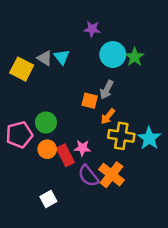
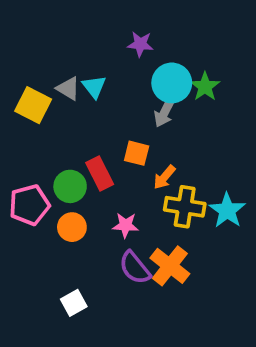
gray arrow: (107, 90) -> (164, 112), moved
red rectangle: (65, 155) -> (100, 173), moved

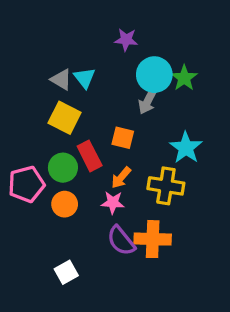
yellow square: (33, 105) -> (65, 118), moved
orange arrow: (164, 177) -> (121, 178), moved
cyan star: (227, 210) -> (186, 148), moved
orange cross: (170, 266) -> (153, 239), turned -36

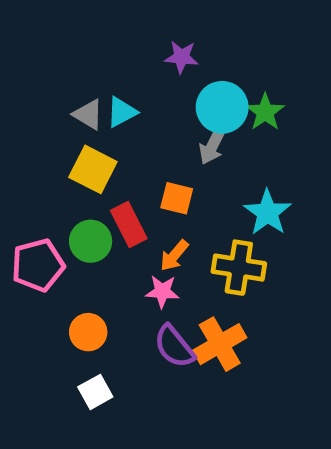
cyan triangle: (85, 78) -> (122, 112), turned 40
orange circle: (65, 204) -> (88, 332), moved
orange cross: (153, 239) -> (220, 344), turned -32

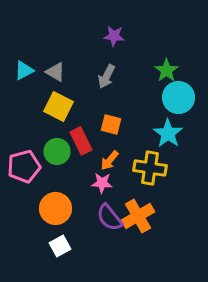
cyan circle: (222, 107) -> (178, 97), moved
cyan triangle: (122, 112) -> (24, 70), moved
gray arrow: (213, 146) -> (106, 76), moved
orange circle: (88, 332) -> (55, 208), size x1.4

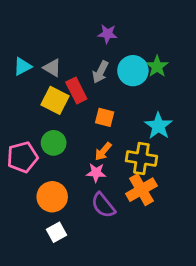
cyan circle: (178, 97) -> (133, 71), moved
red rectangle: (81, 141) -> (76, 90), moved
orange cross: (138, 216) -> (141, 190), moved

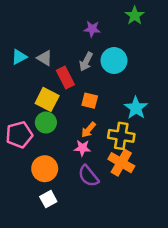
green star: (157, 66) -> (135, 16), moved
yellow square: (55, 100) -> (47, 99), moved
orange cross: (141, 190) -> (121, 163), turned -30

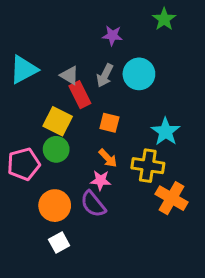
cyan triangle: (19, 57) -> (24, 69), size x1.5
gray triangle: (45, 58) -> (69, 75), moved
orange arrow: (88, 130) -> (108, 158), turned -84
orange cross: (121, 163) -> (171, 198), moved
purple semicircle: (88, 176) -> (93, 204), moved

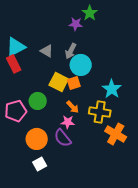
green star: (164, 19) -> (90, 13), moved
cyan circle: (139, 74) -> (81, 65), moved
red rectangle: (80, 95) -> (14, 64), moved
yellow square: (58, 121) -> (59, 82), moved
orange square: (109, 123) -> (74, 83), turned -32

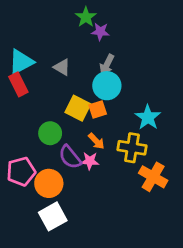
green star: (90, 13) -> (86, 17), moved
gray arrow: (71, 51) -> (107, 65), moved
pink pentagon: (16, 111) -> (21, 172), moved
purple semicircle: (63, 138) -> (70, 157), moved
white square: (40, 164) -> (53, 216), size x1.5

